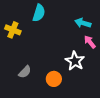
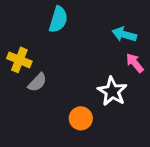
yellow cross: (13, 30) -> (19, 60), moved
gray semicircle: (25, 72) -> (37, 82), moved

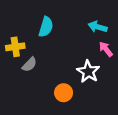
cyan semicircle: (58, 19) -> (46, 27), moved
yellow cross: (19, 60) -> (15, 47), turned -30

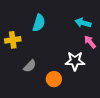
gray semicircle: (29, 64) -> (30, 66), moved
white star: (88, 72) -> (75, 61), turned -30

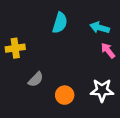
cyan semicircle: (39, 23) -> (60, 23), moved
white star: (75, 61) -> (102, 90), moved

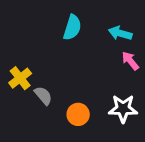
yellow cross: (15, 48) -> (20, 78), moved, turned -30
gray semicircle: (36, 79) -> (43, 96), turned -84

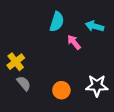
pink arrow: (130, 61) -> (74, 42), moved
gray semicircle: (43, 96) -> (24, 83), moved

